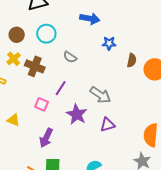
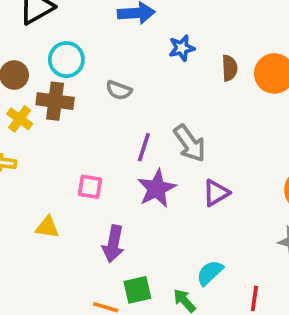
brown cross: (35, 66) -> (55, 101), moved
purple line: (61, 88) -> (144, 147), moved
gray arrow: (100, 95) -> (190, 143), turned 35
purple star: (77, 114) -> (157, 189), turned 30

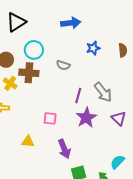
blue star: (182, 48) -> (93, 48), moved
purple triangle: (216, 193) -> (119, 118), turned -42
purple arrow: (113, 244) -> (64, 149), turned -30

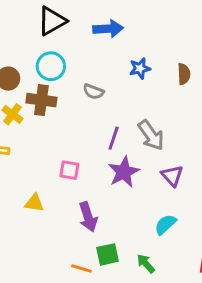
black triangle: (16, 22) -> (52, 21), moved
cyan semicircle: (117, 162) -> (165, 224), moved

